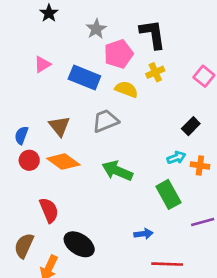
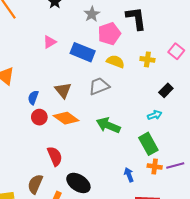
yellow cross: (155, 72) -> (147, 59), moved, turned 32
orange cross: (200, 166) -> (155, 166), moved
blue arrow: (143, 234) -> (129, 175), turned -104

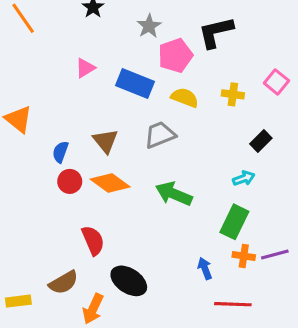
black L-shape: (136, 18) -> (216, 32), turned -95
green rectangle: (148, 144) -> (234, 222), turned 55
brown semicircle: (35, 184) -> (63, 282), turned -144

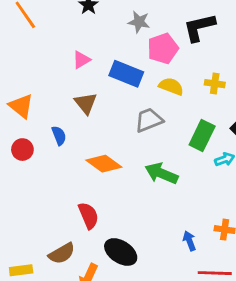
gray star: (149, 26) -> (139, 22), turned -30
brown triangle: (105, 141) -> (86, 103), moved
blue semicircle: (60, 152) -> (59, 136), turned 138
red circle: (70, 181) -> (22, 150), moved
green rectangle: (234, 222) -> (202, 136), moved

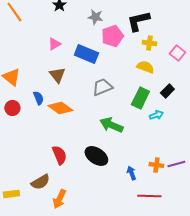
yellow cross: (215, 84) -> (149, 43), moved
yellow semicircle: (171, 86) -> (145, 67), moved
orange diamond: (104, 164) -> (60, 108), moved
black ellipse: (121, 252) -> (96, 156), moved

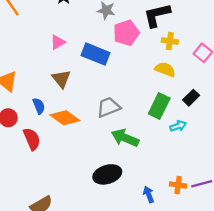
gray trapezoid: (102, 87) -> (108, 107), moved
red semicircle: (59, 155) -> (32, 139), moved
black ellipse: (96, 156) -> (107, 174), turned -50

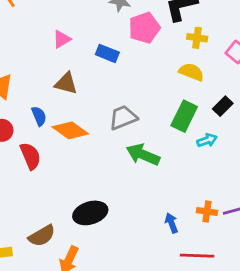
blue rectangle: (95, 54) -> (107, 53), size x0.7
brown triangle: (61, 79) -> (66, 83), turned -36
black ellipse: (107, 174) -> (90, 213), moved

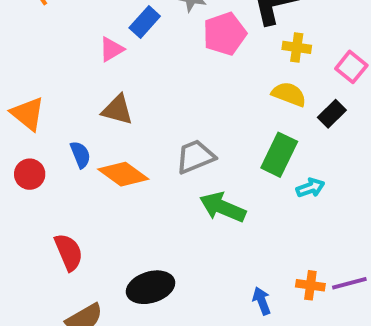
blue rectangle: (107, 53) -> (145, 22), moved, turned -70
black rectangle: (223, 106) -> (332, 114), moved
red semicircle: (30, 156) -> (69, 252), moved

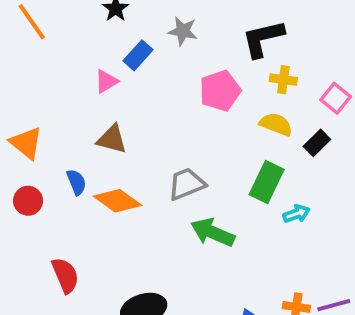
pink pentagon: (225, 34) -> (220, 91), moved

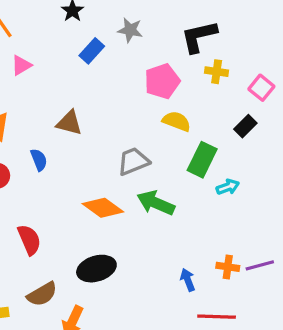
pink triangle: (106, 81) -> (21, 65), moved
yellow semicircle: (276, 124) -> (177, 121), moved
orange diamond: (118, 201) -> (103, 208), moved

